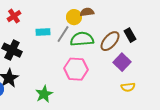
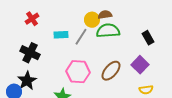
green semicircle: (82, 39) -> (108, 31), moved
brown ellipse: (110, 41) -> (111, 71), moved
pink hexagon: (76, 69) -> (78, 72), moved

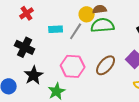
black star: (27, 81) -> (34, 75), moved

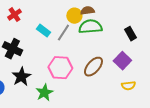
cyan rectangle: (56, 29) -> (43, 31), turned 40

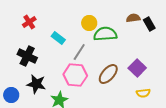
brown semicircle: (87, 11) -> (133, 18), moved
gray line: (63, 33) -> (79, 52), moved
black rectangle: (130, 34) -> (149, 24), moved
black star: (21, 77) -> (36, 84), turned -30

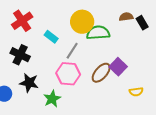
red cross: (29, 22) -> (22, 21), size x1.5
yellow circle: (89, 23) -> (82, 22), size x1.5
purple square: (137, 68) -> (118, 67), moved

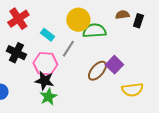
black rectangle: (142, 23) -> (138, 21), turned 48
pink hexagon: (68, 74) -> (45, 64), moved
black star: (29, 83) -> (44, 81), moved
yellow semicircle: (136, 92) -> (132, 90), size x1.5

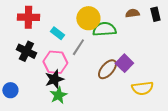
red cross: (18, 19) -> (28, 17), turned 35
black rectangle: (138, 21) -> (155, 14), moved, turned -32
black star: (44, 81) -> (54, 79), turned -30

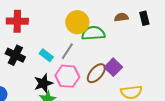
cyan rectangle: (57, 33) -> (46, 55), moved
pink hexagon: (55, 62) -> (67, 76), moved

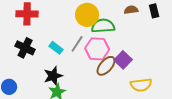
pink hexagon: (67, 76) -> (97, 49), moved

